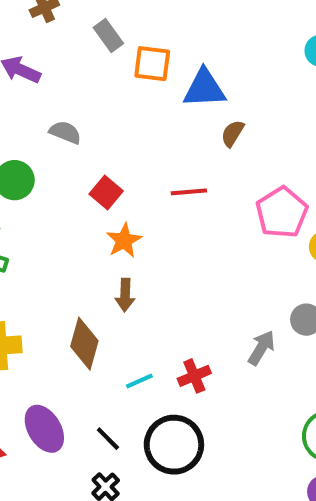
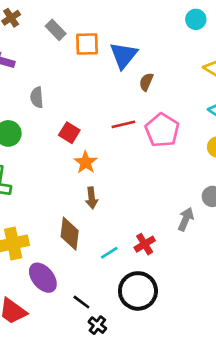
blue triangle: (204, 89) -> (123, 55), turned -40
gray semicircle: (65, 132) -> (37, 97), turned -108
pink pentagon: (282, 213) -> (162, 130), moved
purple ellipse: (44, 429) -> (43, 278), moved
black line: (108, 439) -> (81, 302), moved

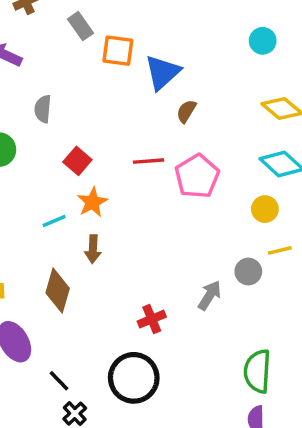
cyan line: (109, 253) -> (54, 221), moved

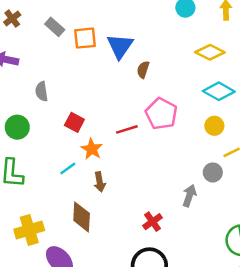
red line: (148, 161) -> (127, 129), moved

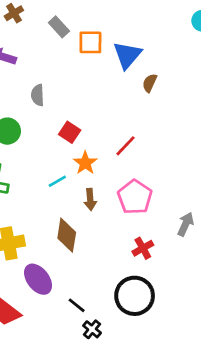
pink pentagon: (161, 114) -> (135, 197), moved
red line: (127, 129) -> (125, 146), turned -35

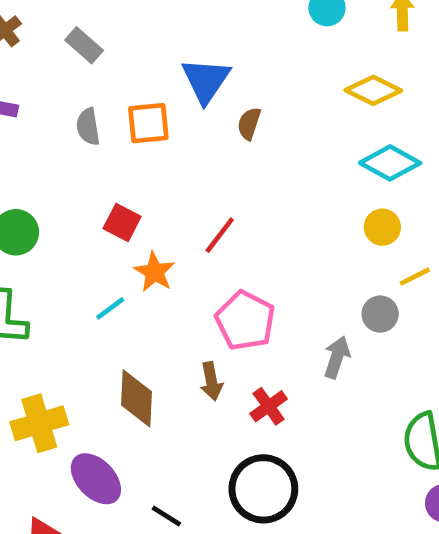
orange square: (90, 42) -> (148, 123), moved
gray semicircle: (38, 95) -> (88, 127), moved
brown arrow: (90, 199) -> (211, 381), moved

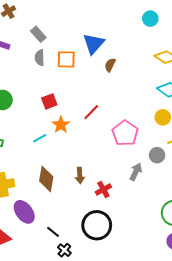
gray rectangle: (84, 45) -> (38, 34), moved
red square: (122, 223) -> (49, 101), turned 35
pink pentagon: (245, 321) -> (125, 133), moved

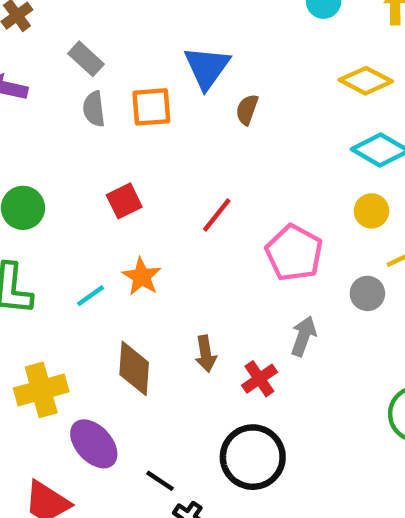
orange star: (61, 125) -> (142, 277), moved
cyan line: (40, 138) -> (90, 296), moved
gray arrow: (136, 172) -> (303, 336), moved

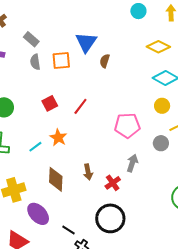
red line: (217, 215) -> (80, 106), moved
pink pentagon: (294, 253) -> (127, 125), turned -30

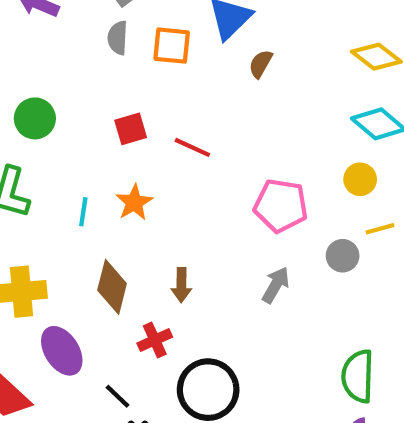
red line: (80, 106) -> (192, 147), turned 66
cyan line: (35, 147) -> (83, 212), turned -56
red cross: (113, 183) -> (155, 340), moved

